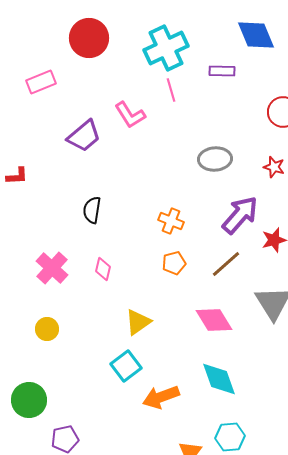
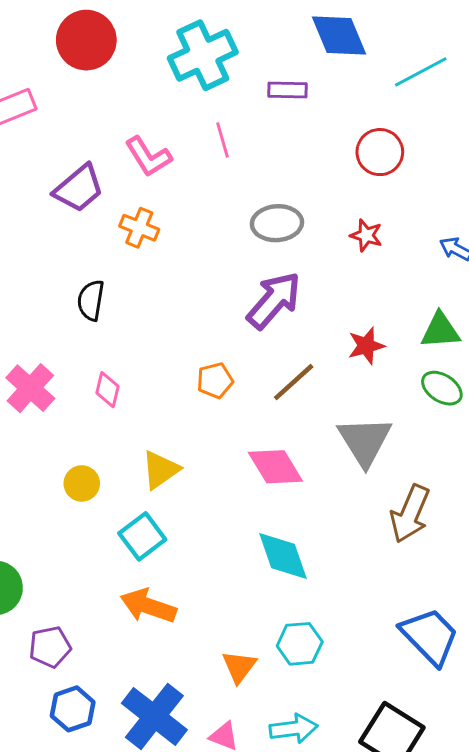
pink line: (171, 90) -> (222, 140), moved
purple arrow: (240, 215) -> (274, 300), moved
orange cross: (171, 221) -> (139, 228), moved
yellow circle: (47, 329) -> (82, 483), moved
orange arrow: (161, 397) -> (148, 606), moved, turned 39

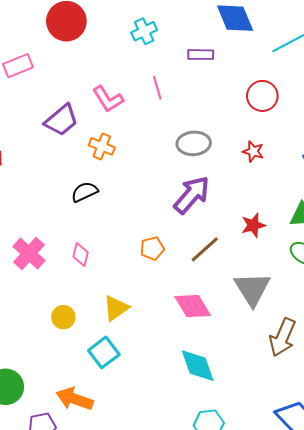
cyan cross: (203, 55) -> (144, 31), size x0.6
black semicircle: (91, 300) -> (85, 192), moved, turned 56
orange arrow: (148, 606) -> (74, 399), moved

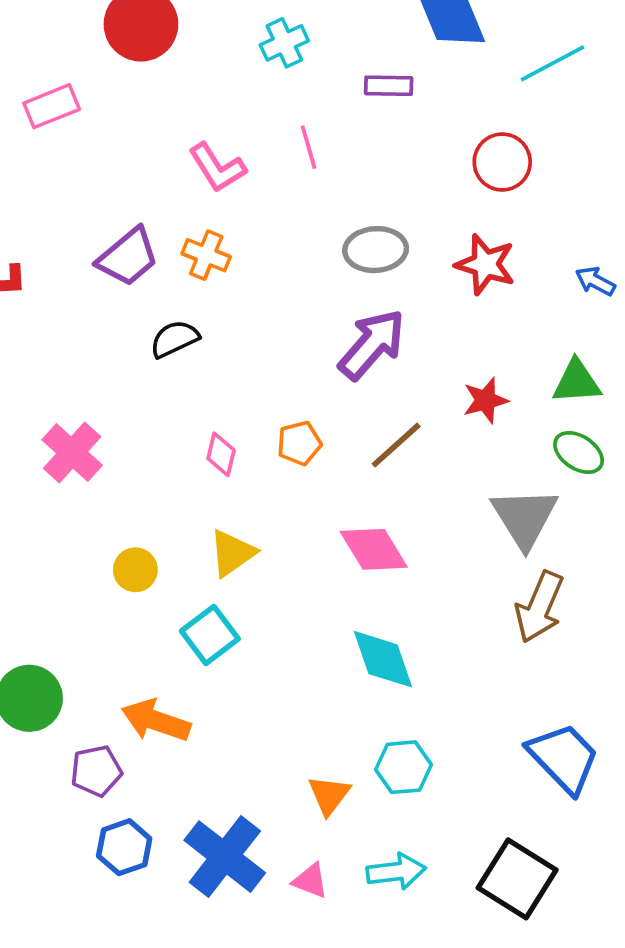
purple trapezoid: (61, 120) -> (128, 257), moved
red star: (253, 151) -> (485, 264), size x1.5
pink diamond: (81, 255) -> (221, 454), moved
gray triangle: (252, 289) -> (525, 518), moved

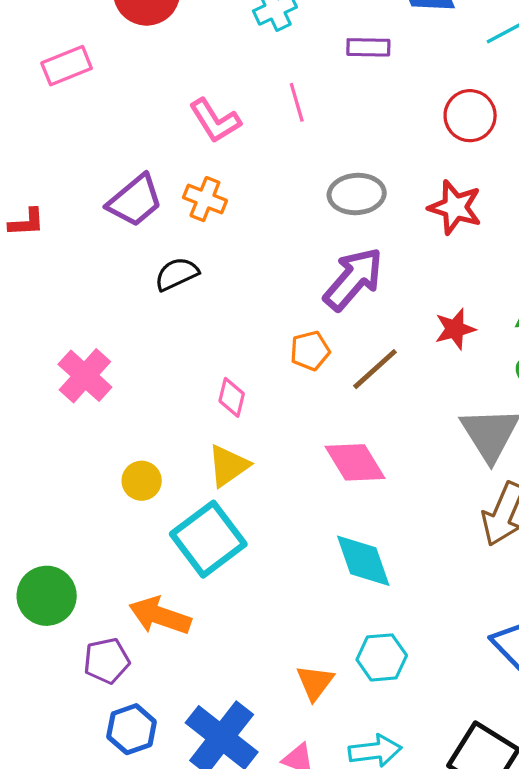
orange pentagon: (299, 443) -> (310, 351), moved
pink diamond: (221, 454) -> (232, 397), moved
cyan square: (210, 635) -> (208, 539), size x1.4

